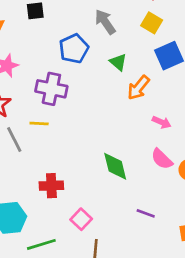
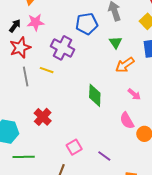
green diamond: (115, 166) -> (95, 95), moved
red cross: (51, 186) -> (43, 117), turned 30
pink square: (81, 219) -> (74, 147), moved

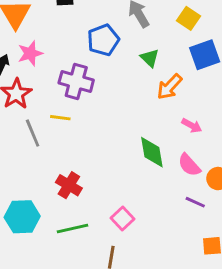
green diamond: (95, 95) -> (152, 152), moved
purple line: (104, 156) -> (195, 202), moved
green line: (24, 157) -> (73, 228), moved

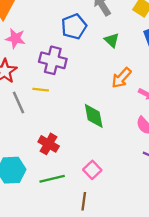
pink star: (30, 53) -> (15, 38), turned 30
orange arrow: (170, 87) -> (121, 78), moved
green diamond: (152, 152) -> (94, 116), moved

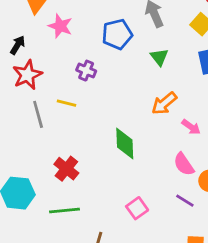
pink star: (15, 38) -> (60, 26), moved
purple cross: (53, 60) -> (86, 71), size x0.6
pink square: (92, 170) -> (137, 208), moved

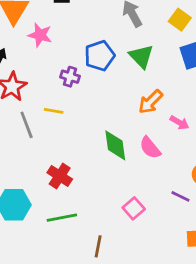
blue pentagon: (117, 34) -> (100, 56), moved
green triangle: (159, 57) -> (141, 56), size x1.4
pink semicircle: (184, 164) -> (150, 148), moved

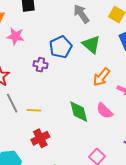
yellow line: (54, 111) -> (34, 110), moved
red cross: (60, 176) -> (40, 138), turned 36

